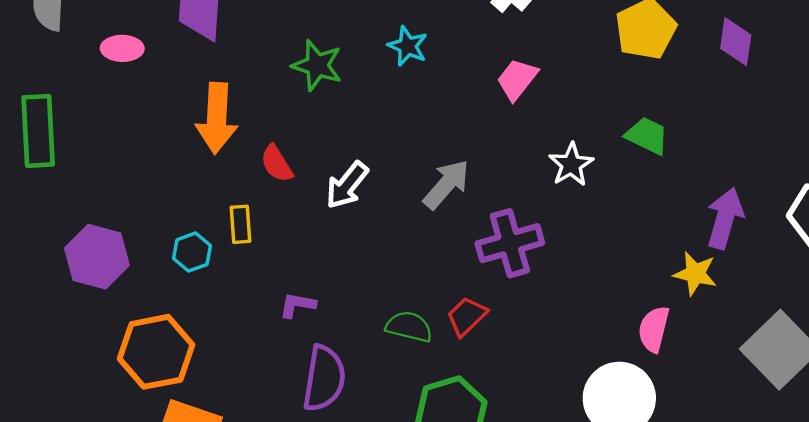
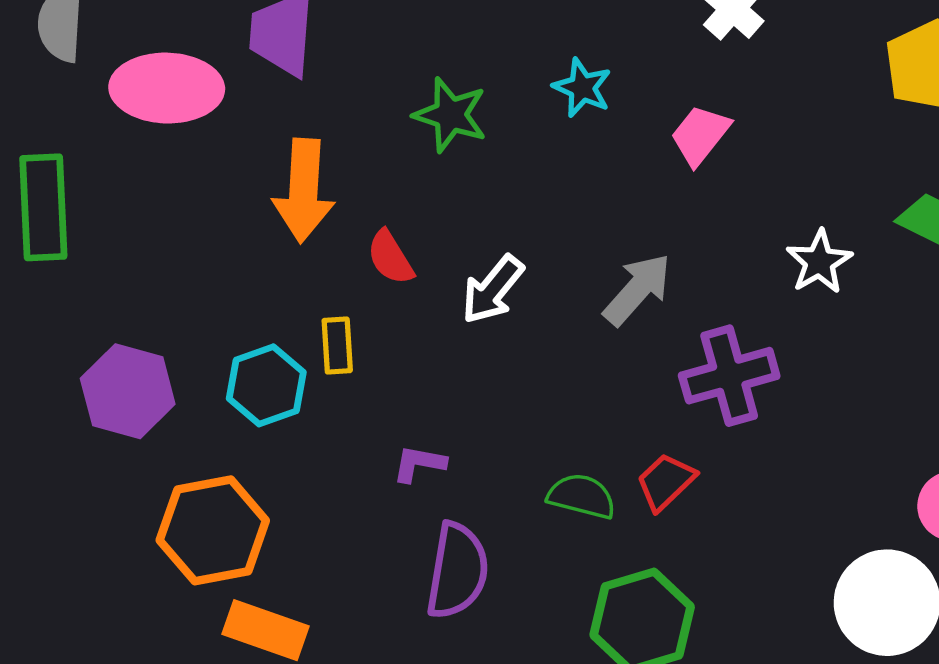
pink ellipse: (122, 48) -> (167, 88), size x1.8
pink trapezoid: (517, 79) -> (700, 135), moved
cyan hexagon: (192, 252) -> (266, 385), size x1.4

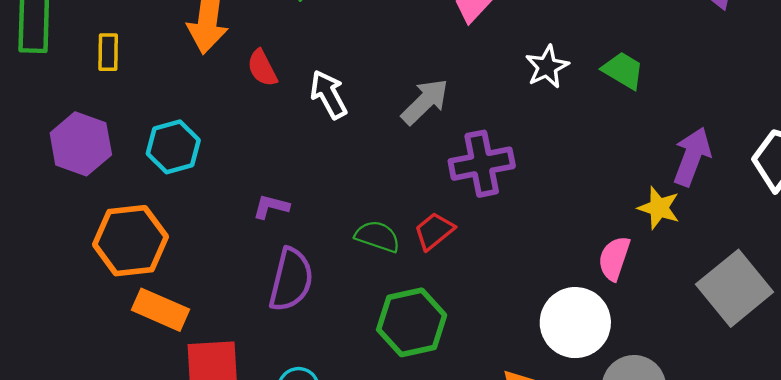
white star: (819, 262) -> (547, 67), moved
white arrow: (492, 290) -> (329, 94), turned 108
yellow rectangle: (337, 346) -> (108, 52), moved

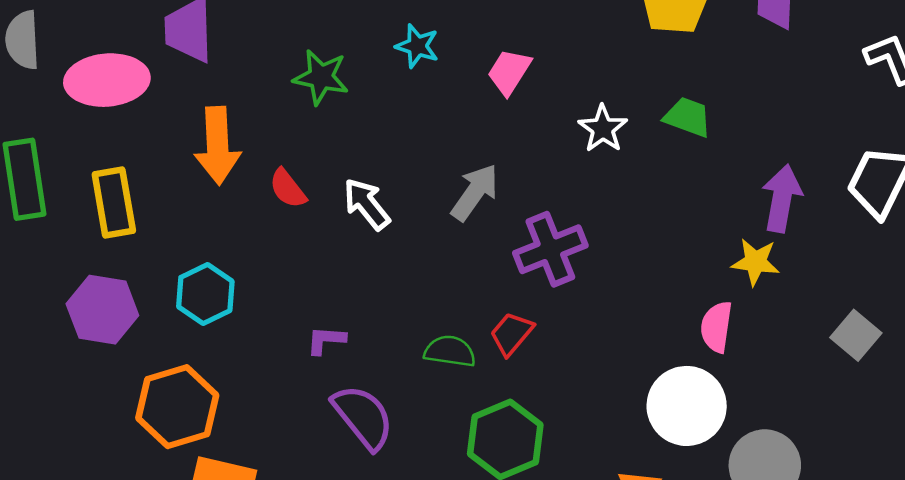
yellow rectangle: (108, 52) -> (114, 202), size x1.6
purple semicircle: (291, 280) -> (363, 417), turned -42
gray square: (735, 288) -> (856, 335), size x0.6

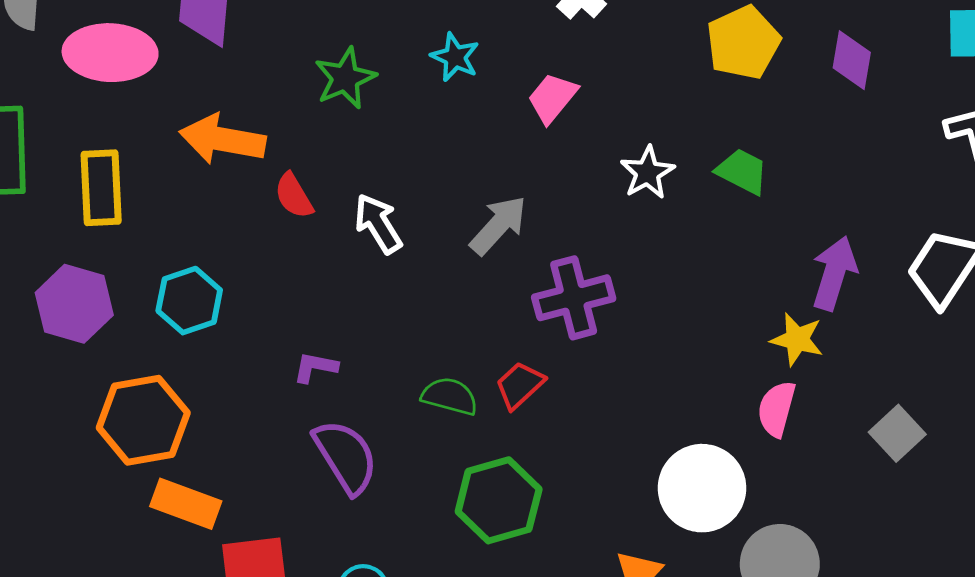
green star: (321, 77) -> (345, 78), turned 30
orange arrow: (217, 146) -> (222, 139), turned 96
pink semicircle: (716, 327) -> (777, 409), moved

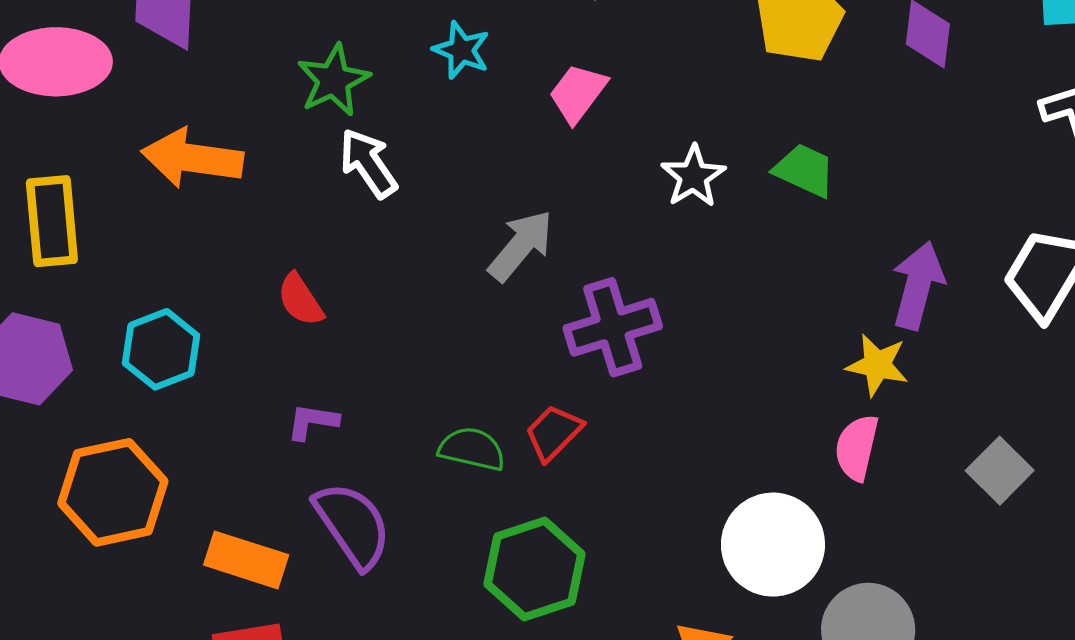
red semicircle: (294, 196) -> (300, 300), moved
white arrow: (378, 224) -> (368, 163), moved
orange rectangle: (186, 504) -> (246, 560), moved

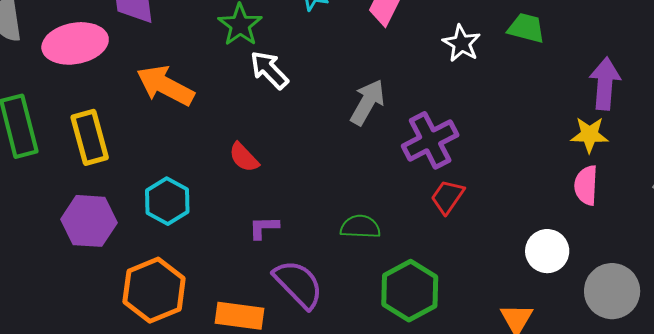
orange arrow: (192, 158) -> (165, 86), turned 30
red trapezoid: (554, 433) -> (447, 197), moved
white circle: (773, 545) -> (547, 251), size x0.7

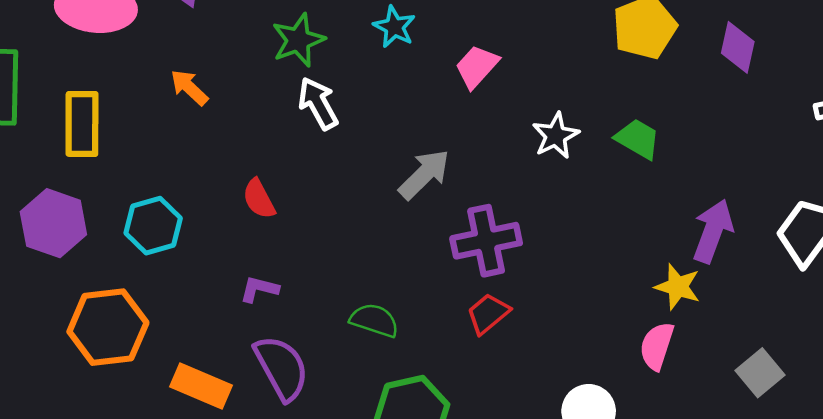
orange arrow: (165, 86) -> (189, 88), size x0.6

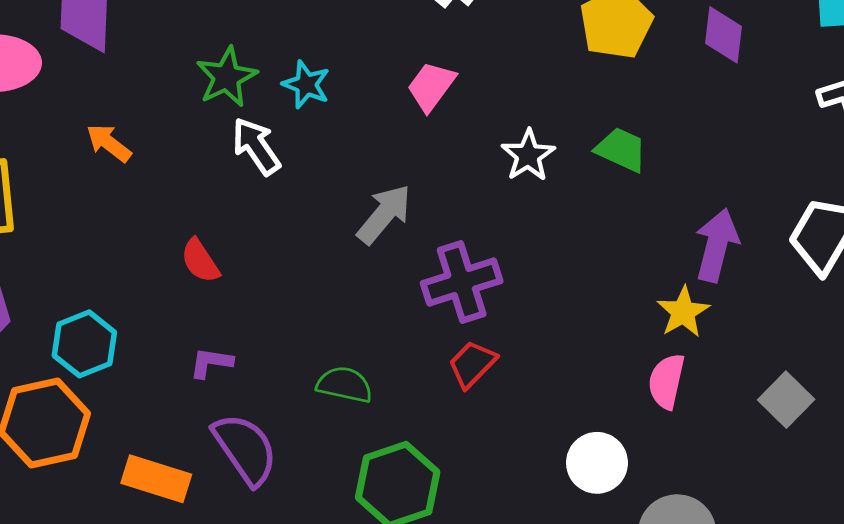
cyan star: (394, 27) -> (306, 85), moved
cyan hexagon: (153, 226) -> (84, 344), moved
yellow star: (678, 287) -> (683, 312), turned 30

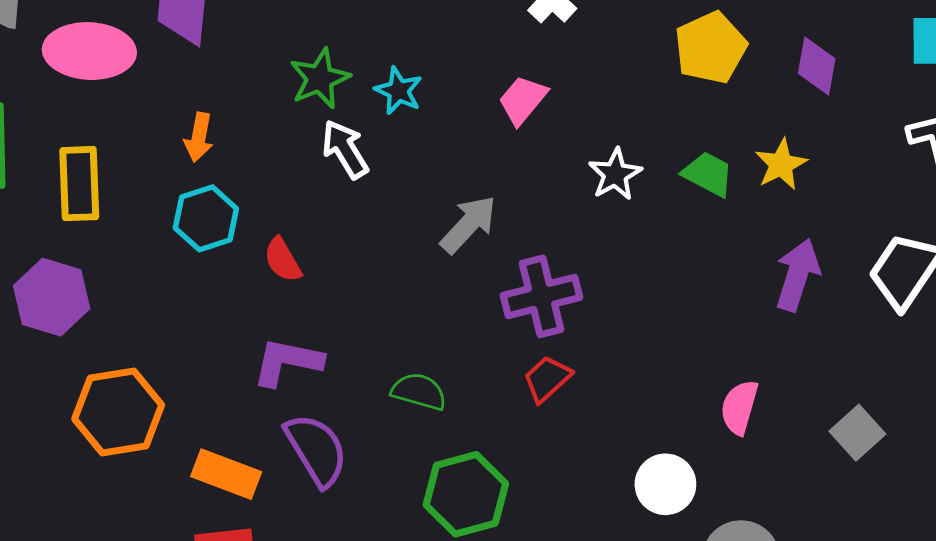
orange arrow: (109, 143) -> (199, 137), turned -120
yellow star: (683, 312) -> (781, 164), moved
cyan hexagon: (84, 344) -> (206, 218), moved
purple L-shape: (211, 363) -> (287, 362), size x1.6

